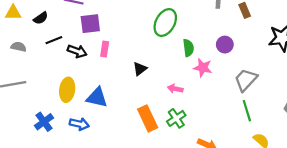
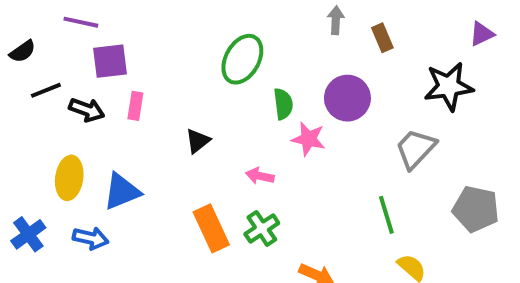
purple circle: (225, 45) -> (347, 98), size x1.5
gray trapezoid: (246, 80) -> (416, 149), moved
blue triangle: (97, 97) -> (122, 191), turned -35

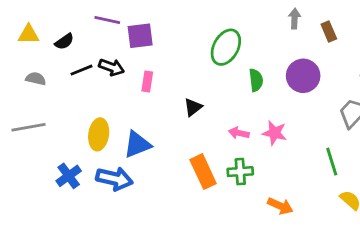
purple square: (110, 61) -> (140, 36), moved
black arrow: (87, 110) -> (112, 67), moved
pink star: (309, 139) -> (275, 133), moved
green cross: (262, 228) -> (240, 172), turned 30
blue arrow: (91, 238) -> (114, 179), size x1.4

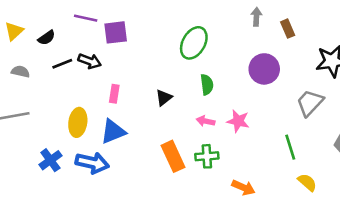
yellow triangle: (29, 34) -> (14, 31), turned -42
green semicircle: (256, 80) -> (207, 85), moved
pink rectangle: (147, 81) -> (114, 94), moved

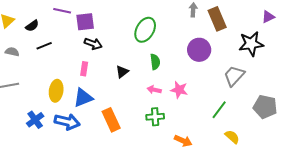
brown rectangle: (288, 29) -> (217, 19), size x1.6
black arrow: (90, 61) -> (93, 44), moved
green line: (290, 147) -> (219, 110), turned 54
orange rectangle: (173, 156) -> (111, 120), moved

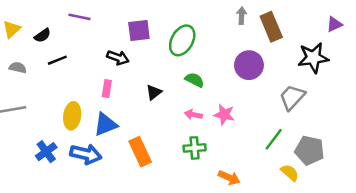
purple square: (85, 22) -> (139, 30), moved
green semicircle: (155, 62) -> (195, 80), turned -56
gray pentagon: (265, 107) -> (310, 150), moved

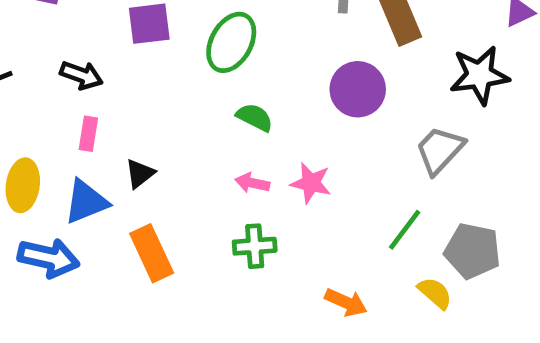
black arrow: (118, 58) -> (81, 75), moved
black triangle: (154, 92) -> (140, 174), moved
orange arrow: (229, 178) -> (346, 302), moved

